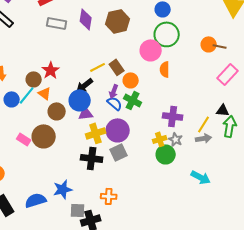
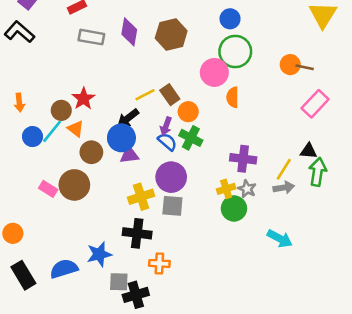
yellow cross: (96, 133) -> (141, 197), moved
gray square: (119, 152) -> (172, 206), turned 30
black cross: (92, 158) -> (137, 233), moved

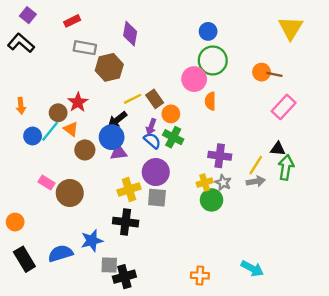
purple diamond: (129, 32) -> (130, 34), moved
brown hexagon: (171, 34) -> (109, 67), moved
brown circle: (74, 185) -> (70, 193), moved
cyan arrow: (280, 239) -> (252, 269), moved
orange cross: (159, 263) -> (200, 275), moved

